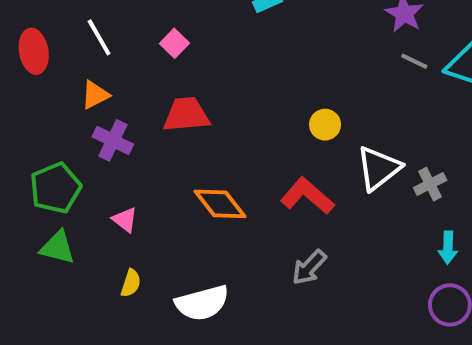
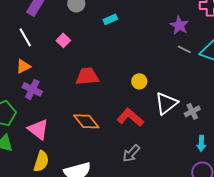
red trapezoid: (186, 115) -> (87, 76), moved
pink triangle: (125, 220) -> (38, 129), size x1.6
yellow semicircle: (131, 283) -> (41, 161), size x1.5

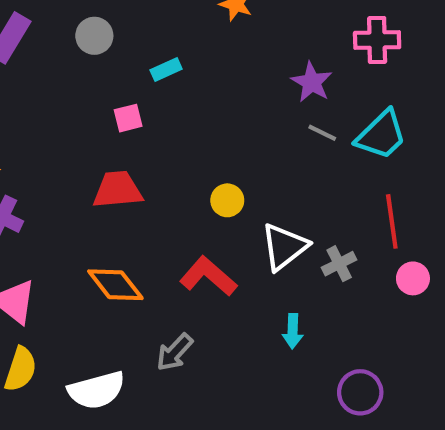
pink square: (63, 40) -> (128, 118), moved, turned 32
cyan arrow: (201, 143) -> (293, 331), moved
gray arrow: (131, 153) -> (175, 352), moved

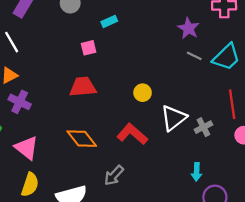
cyan arrow: (293, 331) -> (197, 172), moved

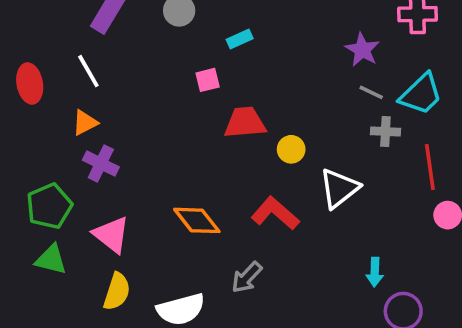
red trapezoid: (83, 87) -> (245, 123), moved
gray cross: (203, 127) -> (385, 132), moved, turned 30

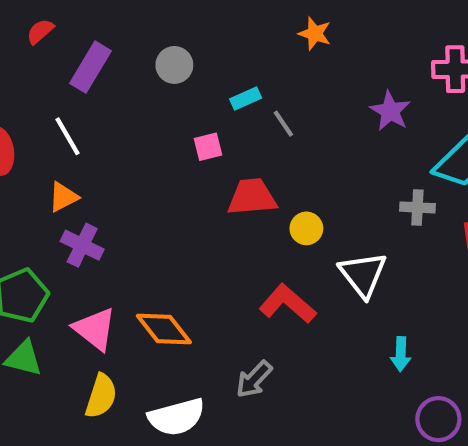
gray line: (371, 92) -> (283, 124), moved, turned 30
white triangle: (339, 188) -> (363, 275), turned -30
orange diamond: (197, 220) -> (164, 329), moved
cyan arrow: (375, 272) -> (401, 354), moved

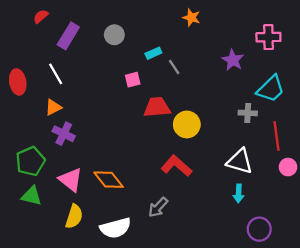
yellow circle: (306, 228) -> (187, 124), size x1.5
white triangle: (363, 275) -> (240, 161), moved, turned -36

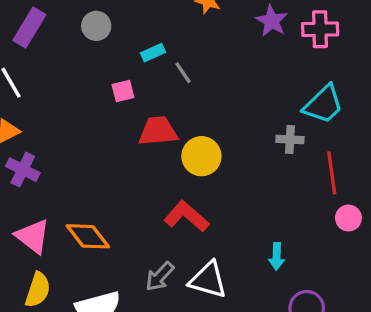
purple star: (233, 60) -> (272, 21), moved
white triangle: (240, 161) -> (208, 280), moved

